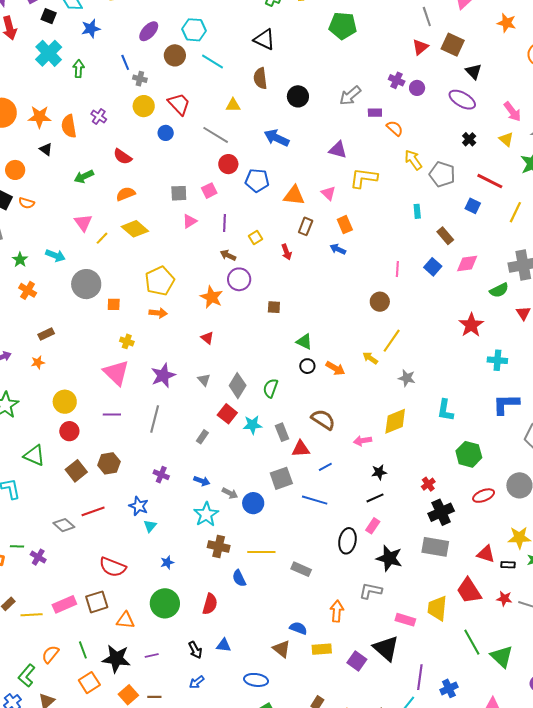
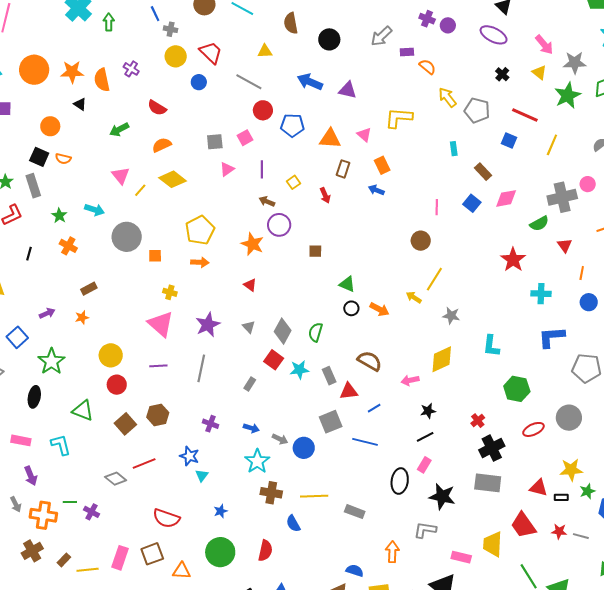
purple triangle: (338, 150) -> (348, 90), moved
pink rectangle: (64, 604) -> (120, 558), turned -45

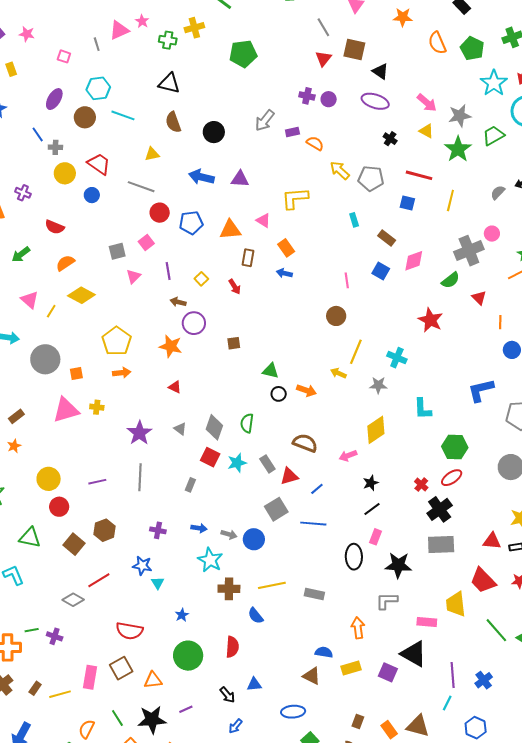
cyan cross: (541, 294) -> (397, 358), moved, turned 30
pink triangle: (161, 324) -> (66, 410), moved, turned -48
red ellipse: (533, 429) -> (452, 478), moved

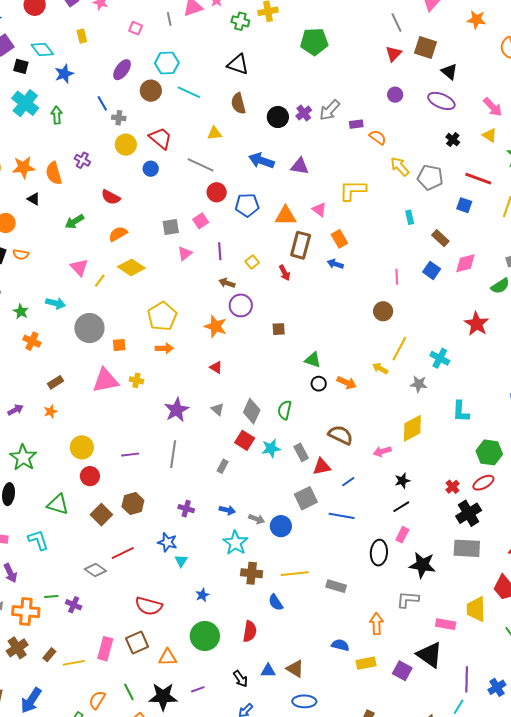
purple cross: (307, 96) -> (304, 113), moved, turned 35
brown rectangle: (248, 258) -> (301, 245), size x1.5
brown triangle: (312, 676) -> (295, 669), moved

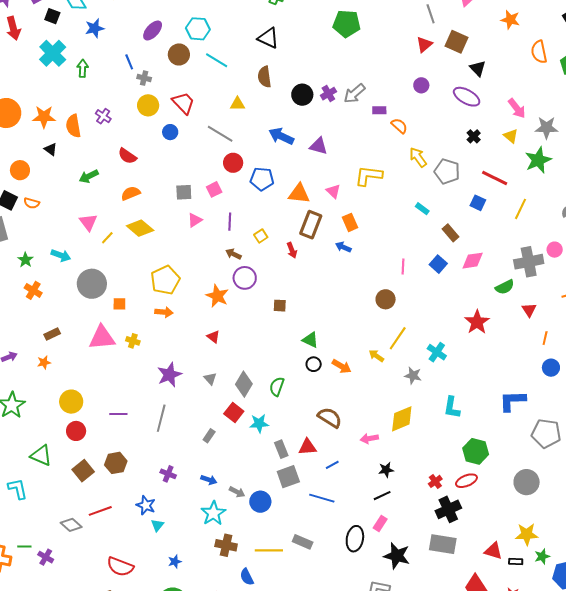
cyan rectangle: (410, 217) -> (422, 209), turned -48
gray rectangle: (301, 452) -> (281, 449), moved
gray rectangle: (336, 586) -> (303, 542), moved

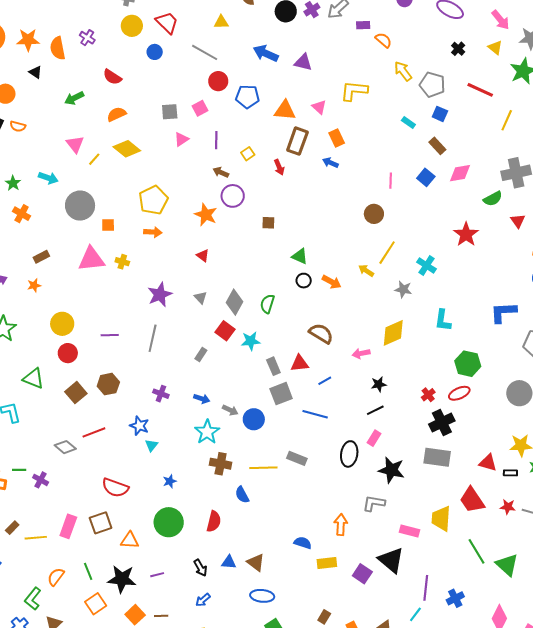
blue square: (478, 203) -> (440, 114), moved

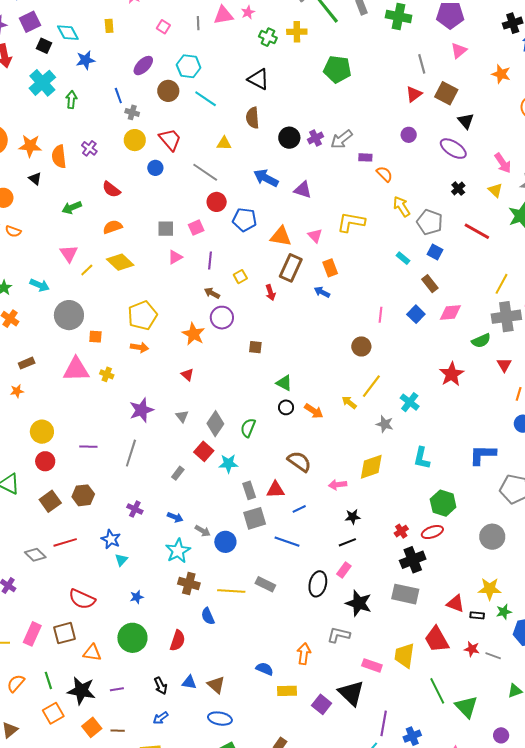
yellow line: (507, 120) -> (501, 284), moved

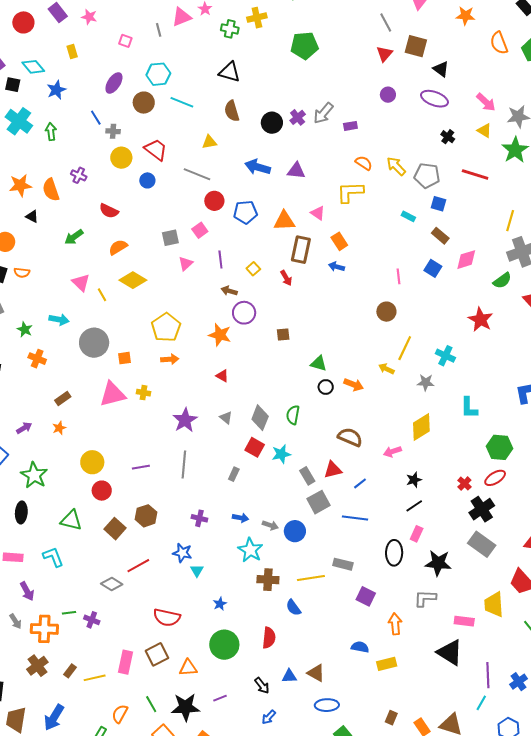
orange semicircle: (384, 174) -> (364, 163), moved
yellow line: (87, 270) -> (102, 295), turned -64
gray rectangle: (405, 594) -> (482, 544), turned 36
purple square: (322, 704) -> (366, 596), moved

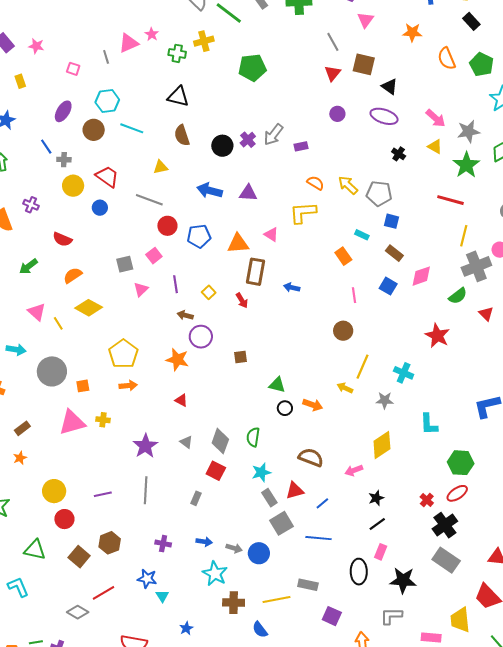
red line: (475, 174) -> (450, 200), moved
orange rectangle: (339, 241) -> (343, 256), moved
cyan star: (281, 454) -> (261, 472), moved

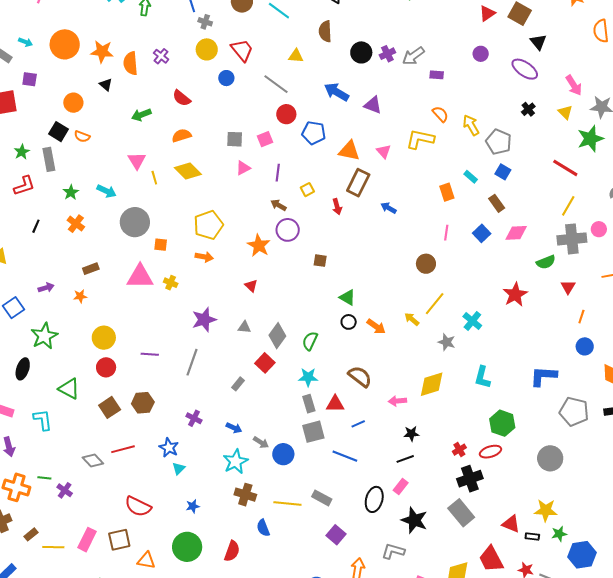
gray triangle: (186, 442) -> (244, 327), turned -48

